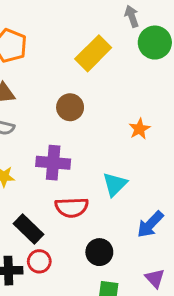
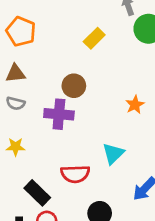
yellow rectangle: (93, 53) -> (94, 38), size x0.7
purple cross: (53, 163) -> (59, 114), moved

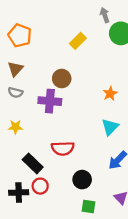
brown triangle: (16, 74) -> (15, 69), turned -42
cyan triangle: (113, 154) -> (110, 127), moved

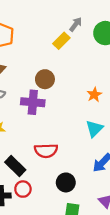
gray arrow: (105, 15) -> (76, 24), moved, turned 56

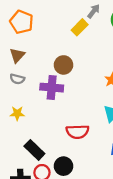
red semicircle: (46, 151) -> (77, 132), moved
black circle: (66, 182) -> (63, 166), moved

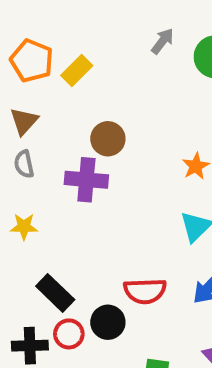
yellow rectangle: (80, 27) -> (77, 70), moved
gray semicircle: (17, 79) -> (24, 164), turned 64
red semicircle: (77, 132) -> (145, 291), moved

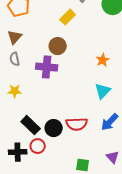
yellow rectangle: (77, 70) -> (68, 17), moved
black circle: (108, 322) -> (54, 128), moved

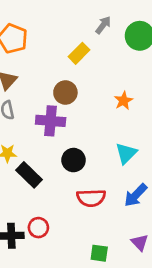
orange star: (103, 60) -> (123, 101), moved
black rectangle: (31, 125) -> (29, 175), moved
black circle: (54, 128) -> (74, 160), moved

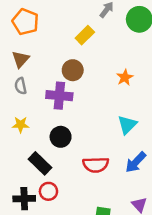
black circle: (74, 160) -> (61, 137), moved
black rectangle: (29, 175) -> (40, 163), moved

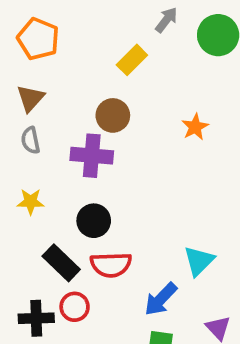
cyan triangle: (127, 125) -> (199, 261), moved
blue arrow: (136, 162) -> (161, 299), moved
red semicircle: (96, 165) -> (111, 265), moved

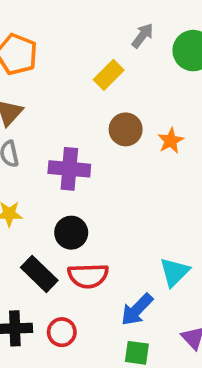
brown circle: (113, 115) -> (126, 129), moved
red circle: (75, 307) -> (62, 332), moved

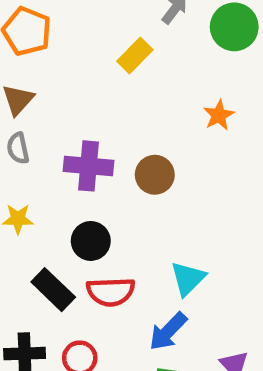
brown circle: (126, 129) -> (155, 175), moved
orange star: (171, 141) -> (219, 115), moved
cyan triangle: (174, 272) -> (188, 278), moved

